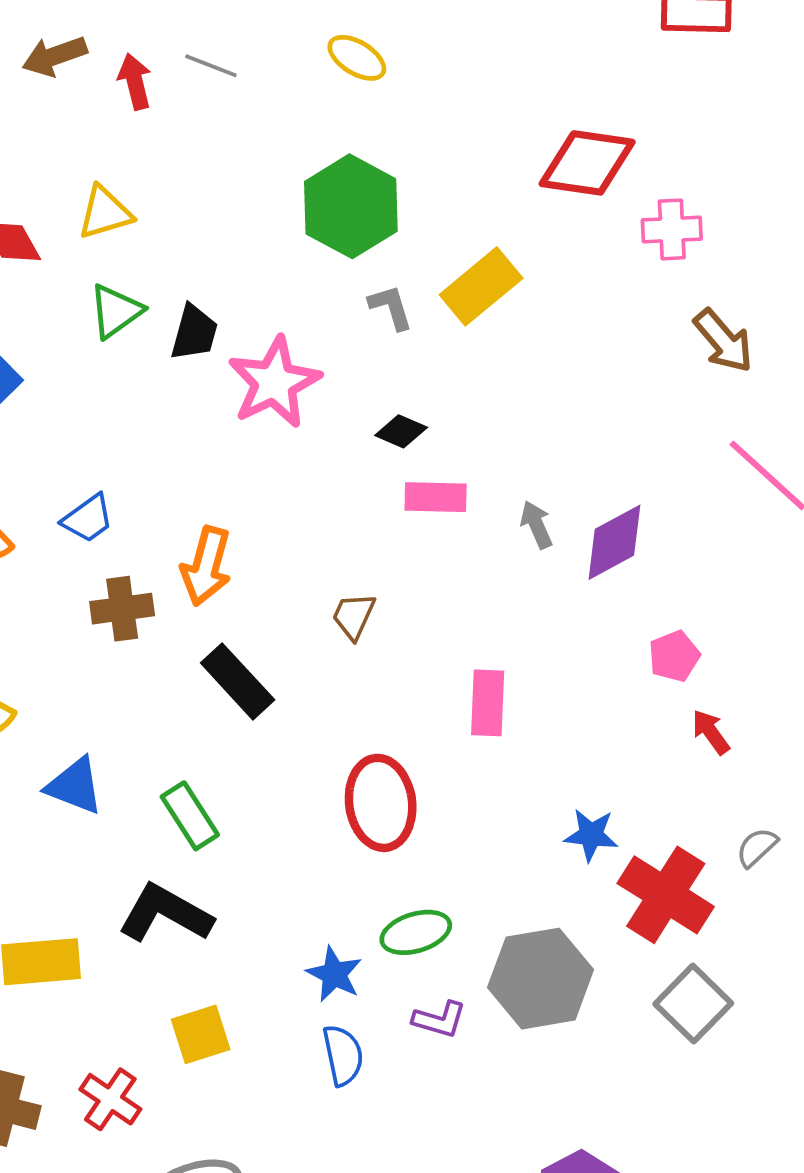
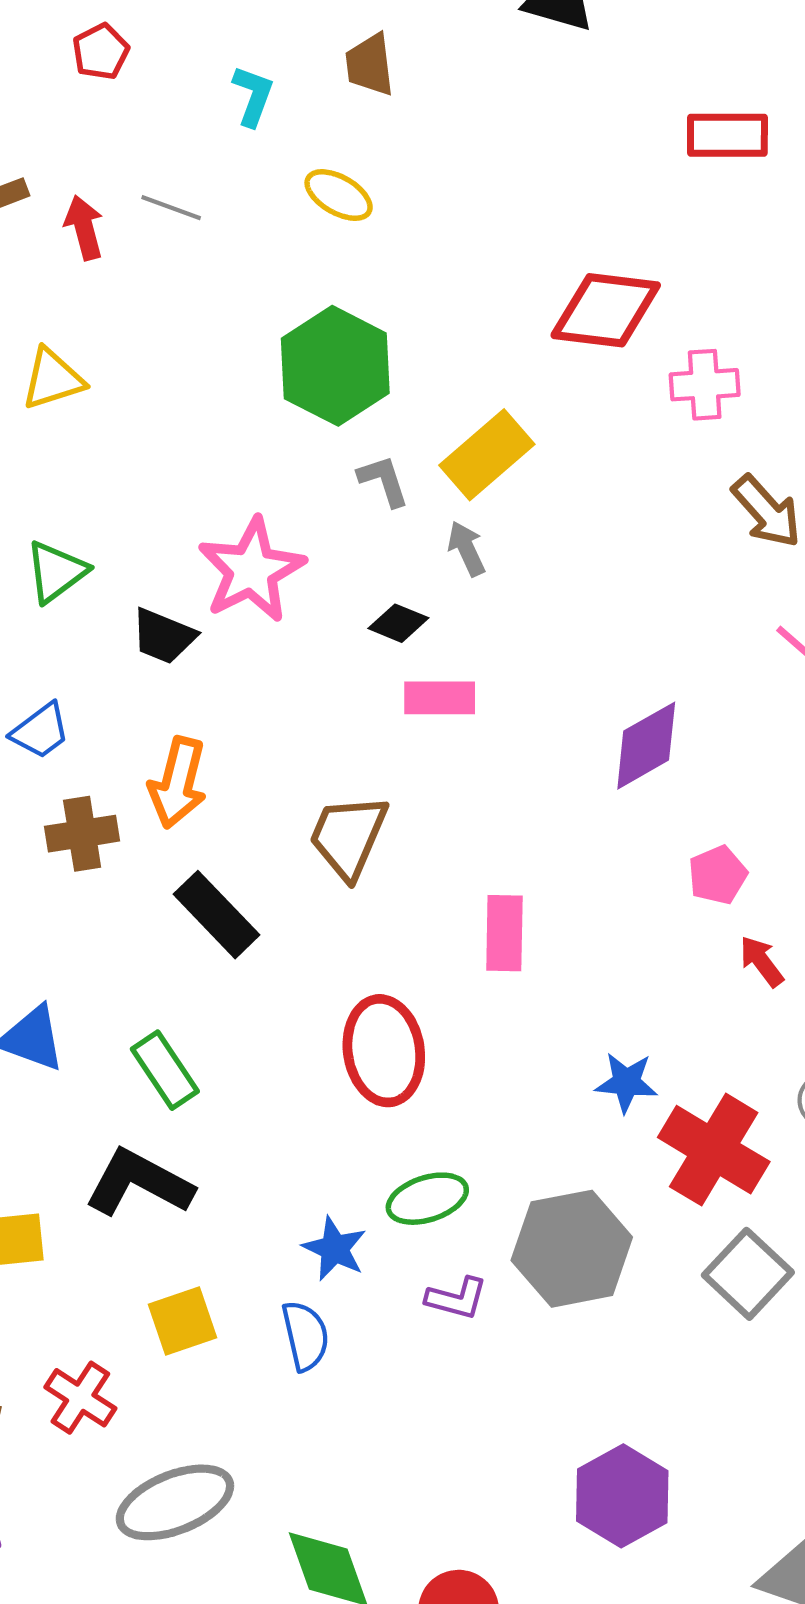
green triangle: (116, 311) -> (56, 572), moved
black trapezoid: (194, 333) -> (163, 636), moved, turned 98
gray arrow: (536, 525) -> (466, 549), moved
brown trapezoid: (354, 616) -> (348, 837), size x1.6
blue semicircle: (343, 1055) -> (305, 1336), moved

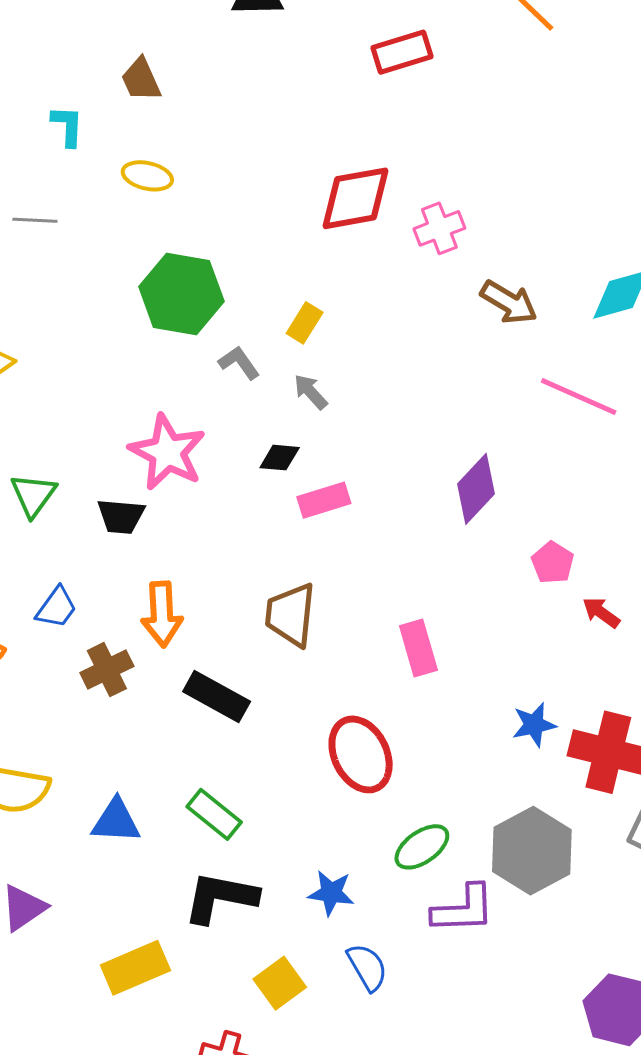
yellow rectangle: (487, 455) -> (305, 323), size x0.6
blue star: (335, 1249) -> (331, 893), moved
purple L-shape: (457, 1298) -> (463, 909), size x1.5

